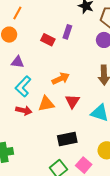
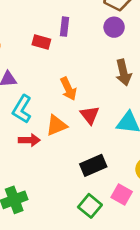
orange arrow: (61, 79) -> (68, 89), turned 102

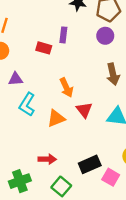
red arrow: (29, 140) -> (47, 159), moved
black rectangle: (93, 165) -> (90, 164), moved
green square: (90, 206) -> (61, 186), moved

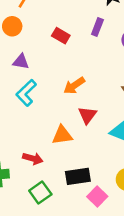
purple rectangle: (63, 35) -> (97, 27), moved
orange arrow: (66, 88) -> (74, 86), turned 66
orange triangle: (56, 118) -> (62, 135), moved

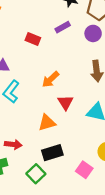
purple rectangle: (97, 27) -> (63, 27), turned 48
red arrow: (33, 159) -> (13, 144), moved
black rectangle: (78, 176) -> (52, 153), moved

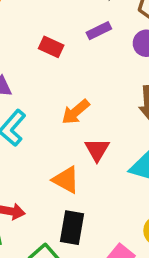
orange triangle: (47, 123) -> (66, 180), turned 42
black rectangle: (52, 153) -> (72, 228), turned -66

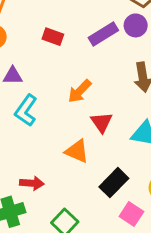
purple rectangle: (99, 31) -> (103, 34), moved, size x1.4
black rectangle: (72, 228) -> (114, 183), moved, turned 40

